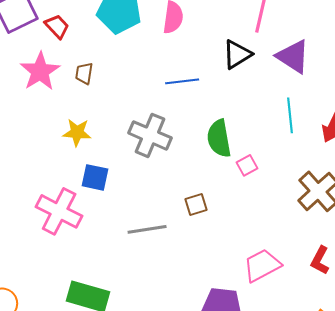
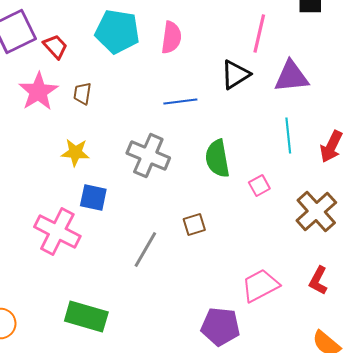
purple triangle: (293, 56) -> (291, 76), turned -39
pink square: (247, 165) -> (259, 186), moved
gray line: (147, 229) -> (145, 250), turned -51

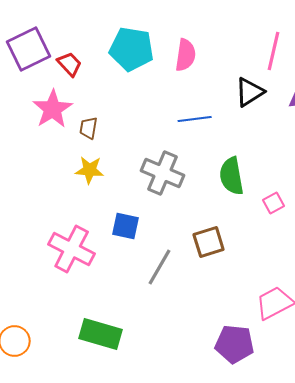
brown trapezoid: (82, 94) -> (89, 128), moved
blue square: (93, 198) -> (126, 226), moved
brown square: (194, 224) -> (209, 242), size x1.4

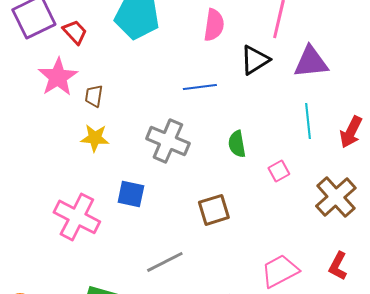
pink semicircle: (186, 55) -> (214, 25), moved
green semicircle: (232, 176) -> (237, 144), size x0.7
gray line: (160, 267) -> (165, 262), moved, turned 33

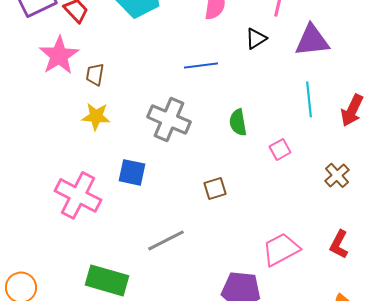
black triangle: (255, 60) -> (256, 38), size x0.7
brown cross: (336, 197) -> (337, 175), size x0.6
brown square: (214, 210) -> (215, 188), size x0.7

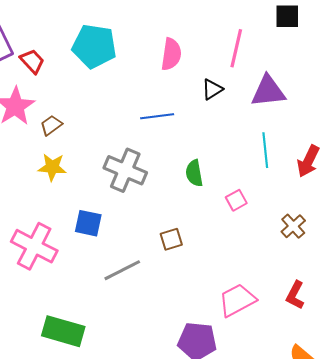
brown trapezoid: (95, 74) -> (51, 125), turned 45
gray line: (166, 240) -> (122, 270), moved

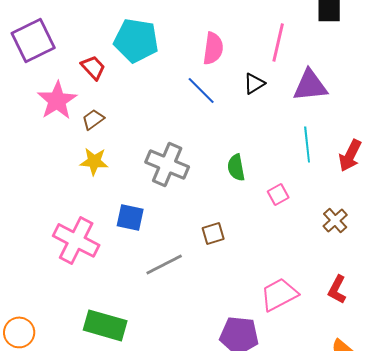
red trapezoid: (32, 61) -> (93, 67), moved
blue line: (157, 116) -> (201, 90), moved, turned 52

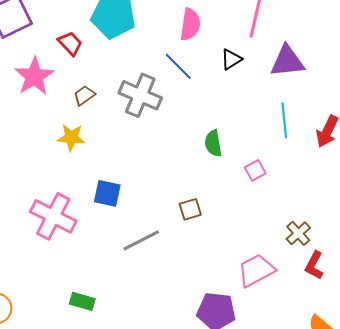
brown trapezoid: (93, 119) -> (84, 95), moved
gray cross: (167, 164) -> (140, 95), moved
brown cross: (335, 220) -> (298, 233), moved
green rectangle: (105, 325) -> (82, 301), size x0.6

